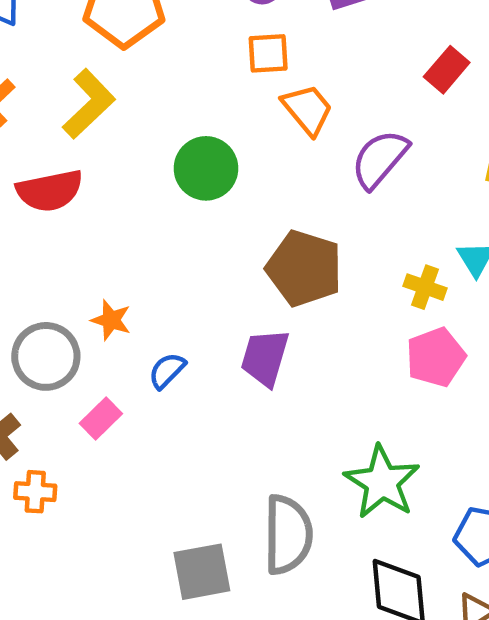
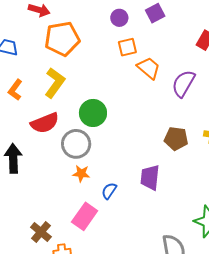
green circle: (206, 168) -> (93, 113), moved
brown pentagon: (304, 268) -> (176, 139), moved, size x0.7
gray circle: (46, 356) -> (76, 144), moved
pink rectangle: (101, 418) -> (85, 216), size x1.5

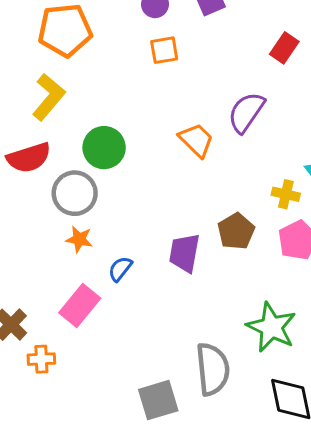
orange trapezoid: (149, 68) -> (196, 140), moved
brown pentagon: (176, 139) -> (236, 231), moved, turned 30

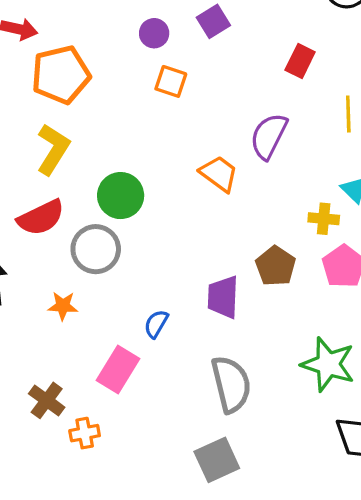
orange square: (164, 50) -> (171, 81), turned 36
orange star: (79, 239) -> (63, 306), moved
gray semicircle: (213, 369) -> (231, 384), moved

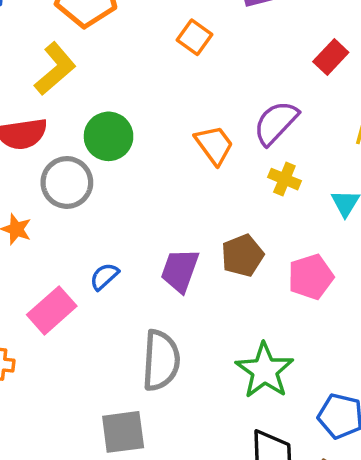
yellow cross: (324, 219) -> (284, 179), moved

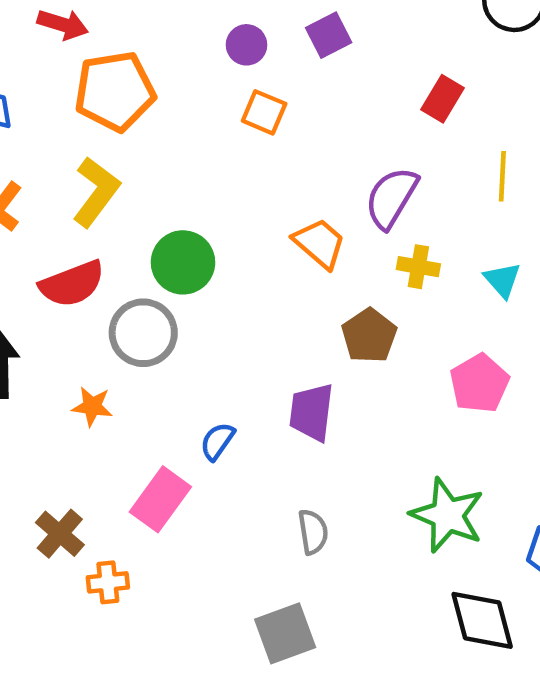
brown pentagon: (242, 255) -> (369, 336), moved
gray semicircle: (161, 360) -> (313, 532), size x0.6

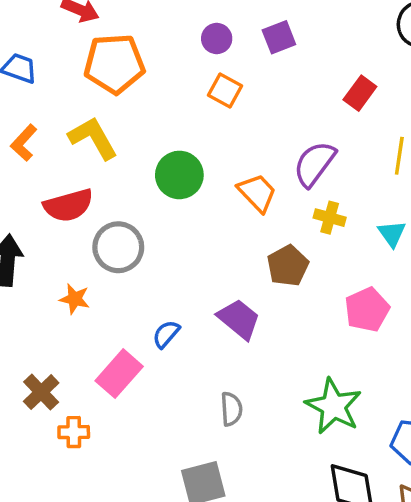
yellow L-shape: (96, 192) -> (93, 138), turned -72
green circle: (183, 262) -> (179, 175), moved
purple trapezoid: (312, 412) -> (239, 319), turned 117

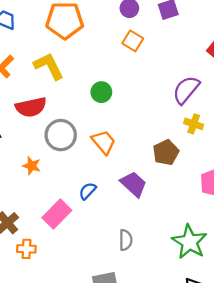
green circle: (179, 175) -> (101, 92), size x0.7
orange trapezoid: (257, 193) -> (104, 142), moved

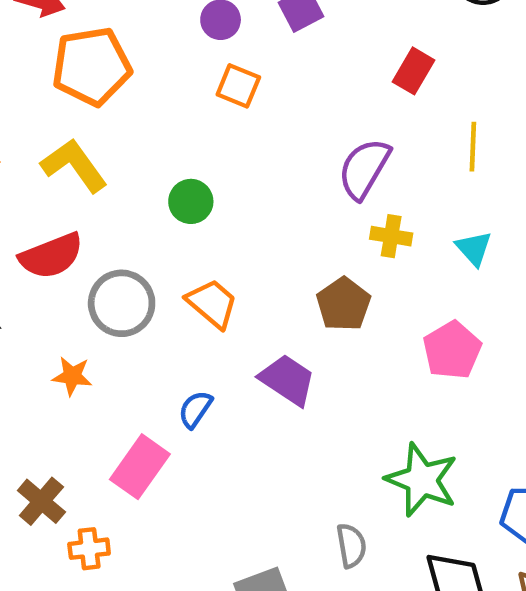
gray semicircle: (126, 240) -> (351, 546), moved

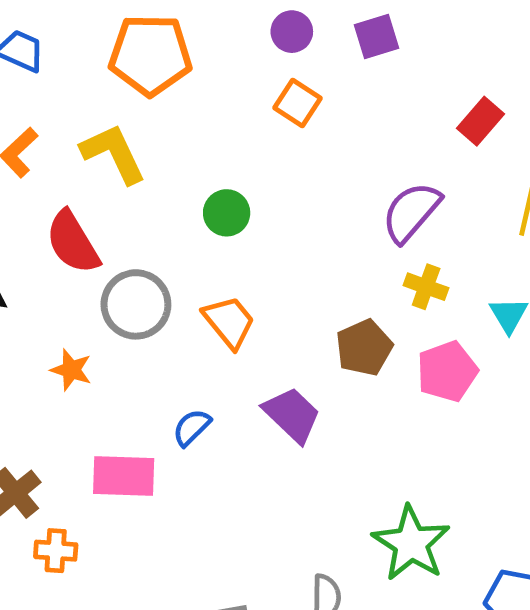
red semicircle: (51, 256) -> (73, 242), turned 70
pink pentagon: (452, 350) -> (447, 371), moved
pink rectangle: (140, 467) -> (124, 476), turned 46

